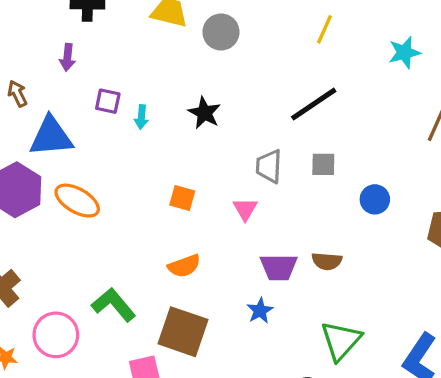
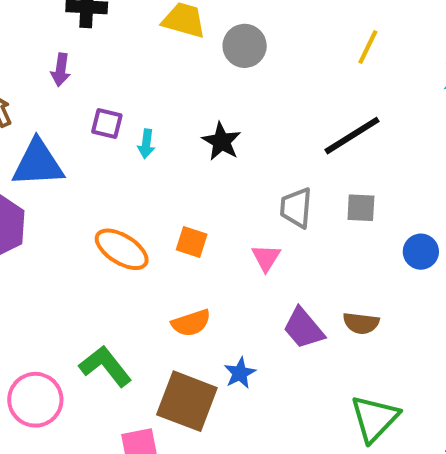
orange ellipse: (77, 201) -> (122, 249), moved
purple trapezoid: (279, 267) -> (304, 328), turned 48
blue star: (260, 311) -> (240, 373), moved

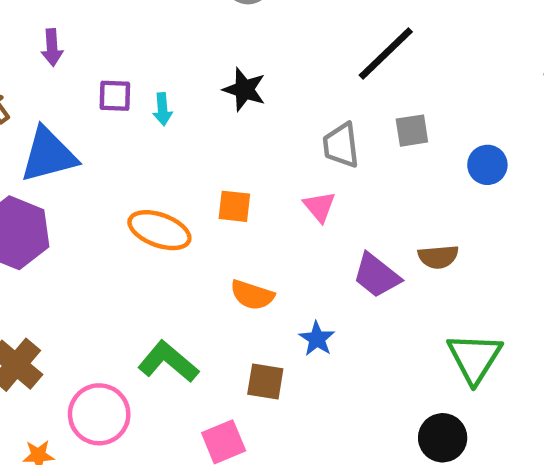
orange semicircle: (191, 323) -> (252, 295), turned 48
brown square: (187, 401) -> (265, 382), size x0.6

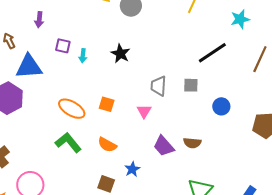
black line: (386, 54) -> (212, 53), moved
green L-shape: (168, 362) -> (68, 142), moved

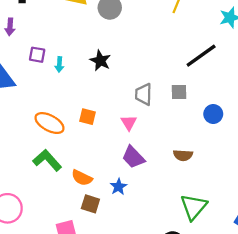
orange semicircle: (107, 145) -> (82, 178), moved
purple trapezoid: (164, 146) -> (133, 157), moved

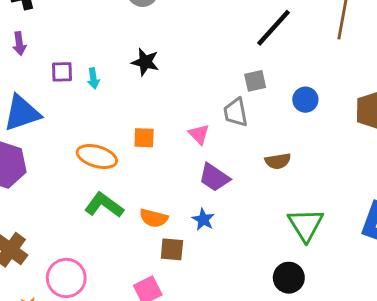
gray trapezoid: (144, 94) -> (236, 112), moved

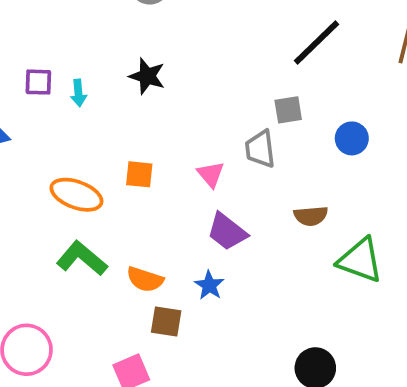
green triangle: (306, 225) -> (360, 260), moved, turned -42

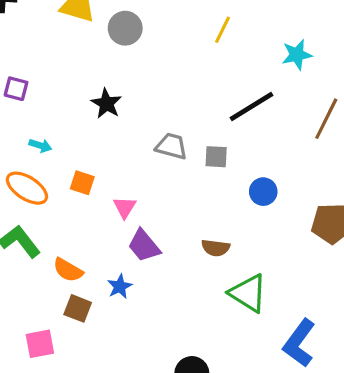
cyan arrow: (78, 93) -> (40, 145), moved, turned -80
gray trapezoid: (260, 149) -> (171, 146), moved, turned 100
pink triangle: (211, 174) -> (125, 207), moved

